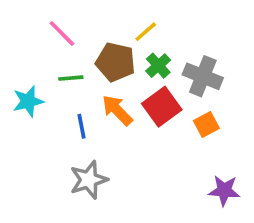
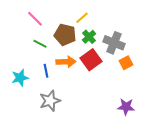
green line: (71, 78) -> (40, 44), turned 32
cyan star: (28, 101) -> (20, 78), moved
orange arrow: (117, 110) -> (66, 62), turned 132
orange square: (206, 124) -> (126, 63), moved

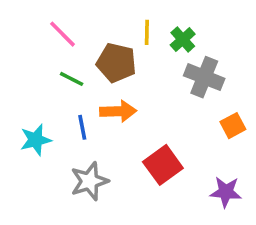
yellow line: (82, 18) -> (147, 32), turned -48
green cross: (89, 37) -> (183, 39), moved
red square: (91, 60) -> (163, 165), moved
orange square: (126, 63) -> (233, 126), moved

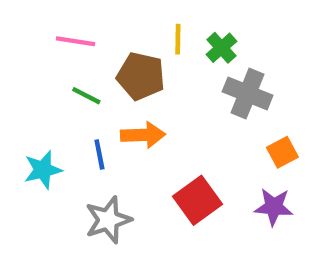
pink line: (63, 34) -> (76, 41), turned -36
purple star: (226, 192) -> (274, 207), moved

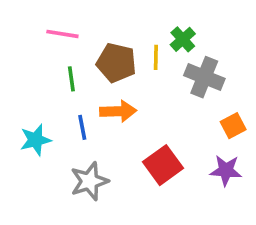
yellow line: (178, 39) -> (156, 57), moved
green line: (86, 96) -> (71, 79), turned 55

